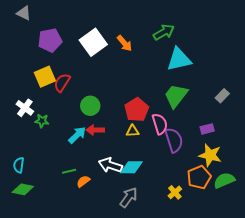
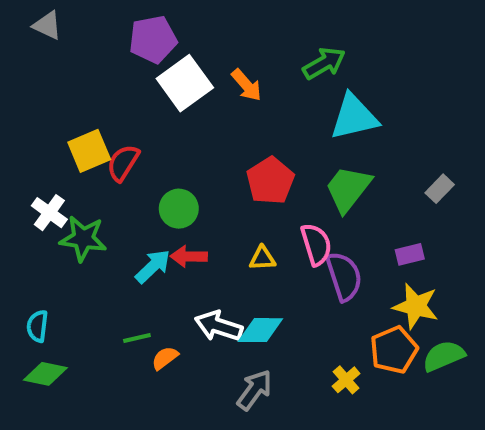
purple pentagon: (50, 40) -> (153, 39), moved
red pentagon: (137, 110) -> (270, 181), moved
green star: (42, 121) -> (83, 238), size x1.6

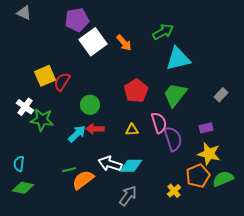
orange semicircle: (165, 358) -> (83, 180), size x1.6

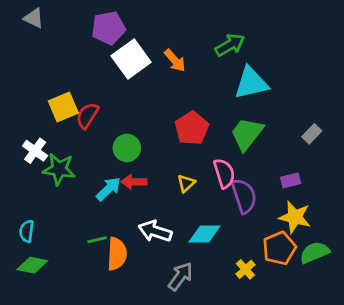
yellow triangle: (132, 130) -> (186, 183), turned -40
cyan diamond: (131, 166) -> (204, 234), moved
orange semicircle: (83, 180) -> (117, 254), turned 130

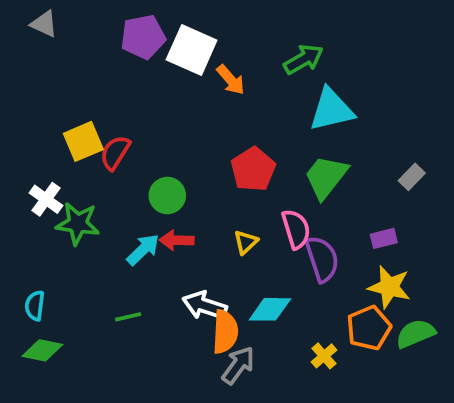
white square: (131, 59) -> (192, 50), moved, turned -30
orange semicircle: (117, 254) -> (225, 332), moved

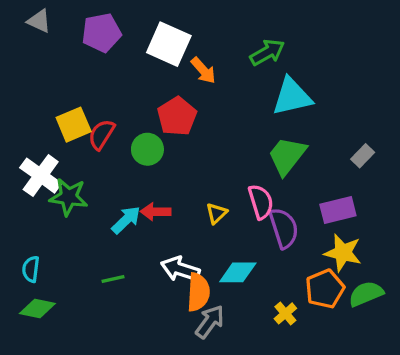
purple pentagon: (143, 37) -> (101, 33), moved
red pentagon: (253, 169) -> (177, 116), moved
green circle: (167, 196) -> (147, 149), moved
white cross: (46, 199) -> (41, 176), size x1.4
purple rectangle: (384, 238) -> (338, 210), size x1.5

